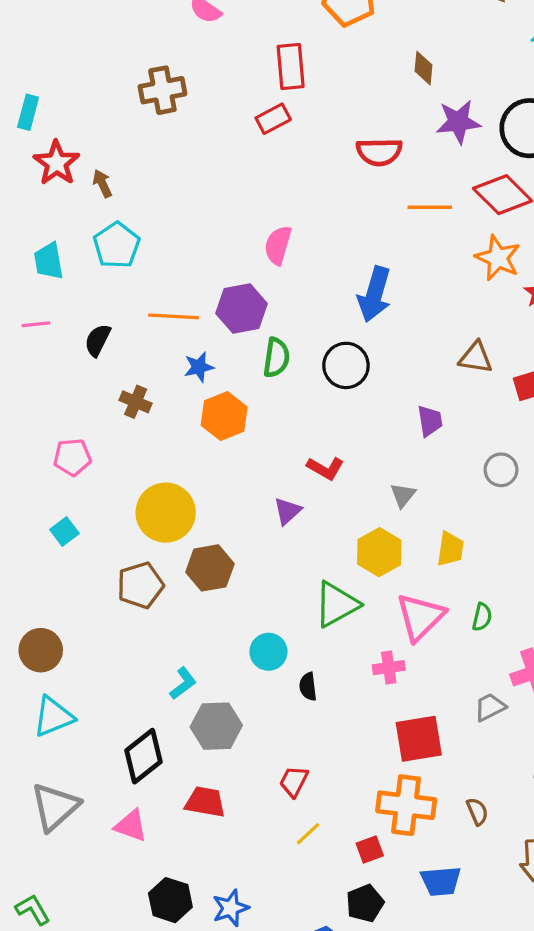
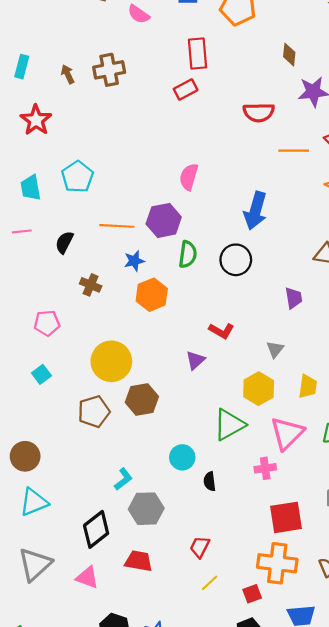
cyan rectangle: (28, 112) -> (22, 67), moved
brown arrow: (102, 184) -> (68, 74), moved

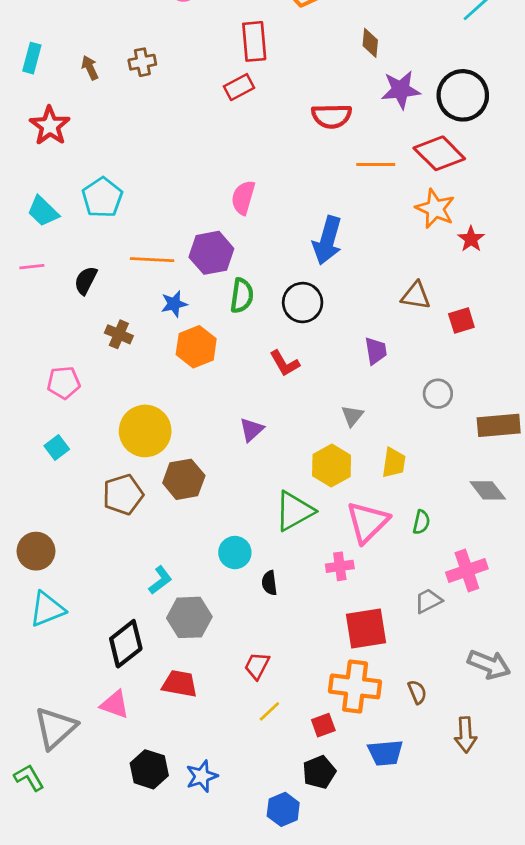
brown cross: (109, 70) -> (142, 62), size x0.7
cyan trapezoid: (31, 188) -> (43, 211), turned -36
red L-shape: (222, 331) -> (285, 363), moved, turned 30
gray triangle: (35, 564) -> (55, 728), moved

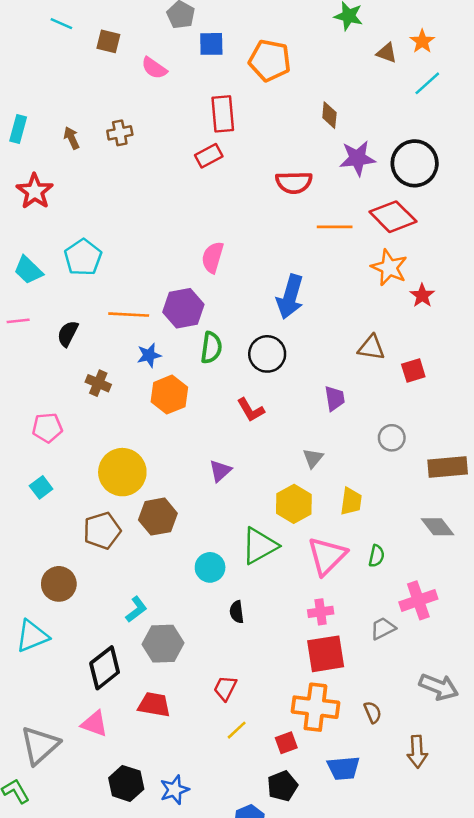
brown circle: (36, 551) -> (59, 584), moved
cyan circle: (235, 553) -> (210, 567), moved
pink cross: (340, 566) -> (321, 612), moved

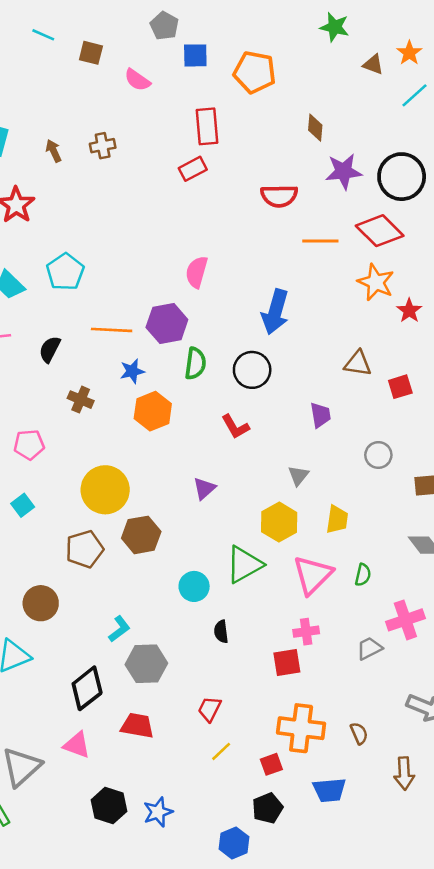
red square: (326, 654) -> (287, 662), moved, size x0.7

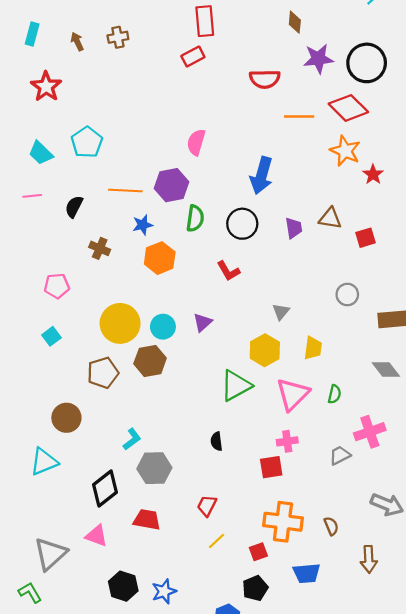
purple trapezoid: (320, 415) -> (294, 228), moved
cyan circle: (194, 586) -> (163, 327), moved

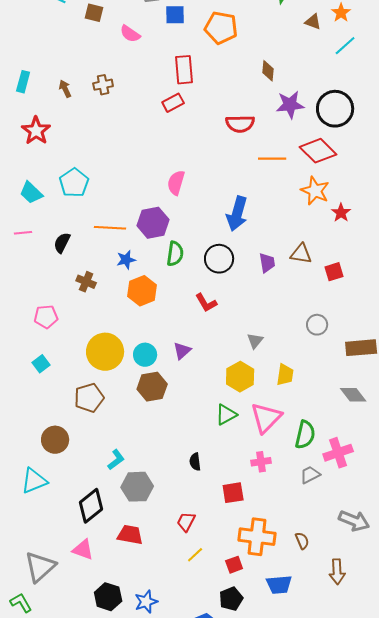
brown hexagon: (150, 361) -> (152, 387), moved
green triangle: (236, 386) -> (226, 415), moved, size x0.7
green semicircle: (334, 394) -> (305, 435), moved, size x1.6
red square: (271, 467) -> (233, 493), moved

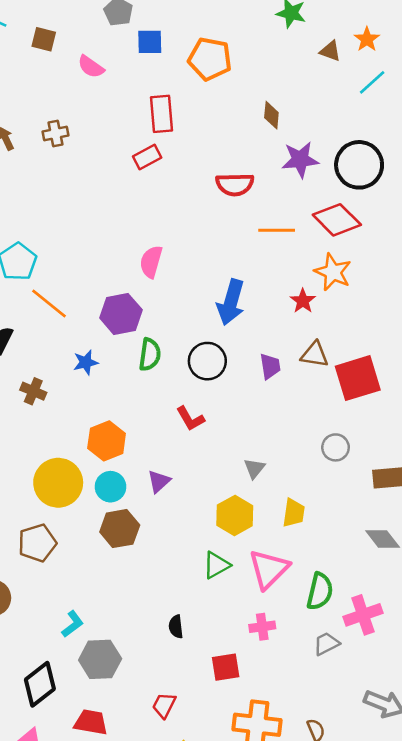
red star: (341, 213) -> (303, 301), moved
orange line: (110, 228) -> (49, 304), moved, turned 36
red square: (334, 272) -> (358, 378), size x1.8
orange hexagon: (142, 291) -> (107, 441), moved

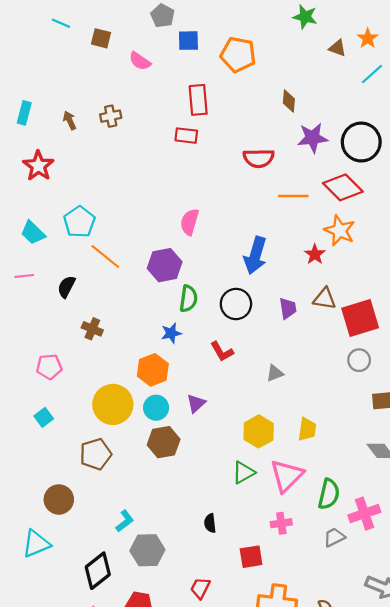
red rectangle: (147, 157) -> (186, 136), turned 35
blue star: (86, 362) -> (171, 333), moved
gray circle: (336, 447) -> (359, 360), moved
gray triangle: (254, 468) -> (275, 373), moved, turned 30

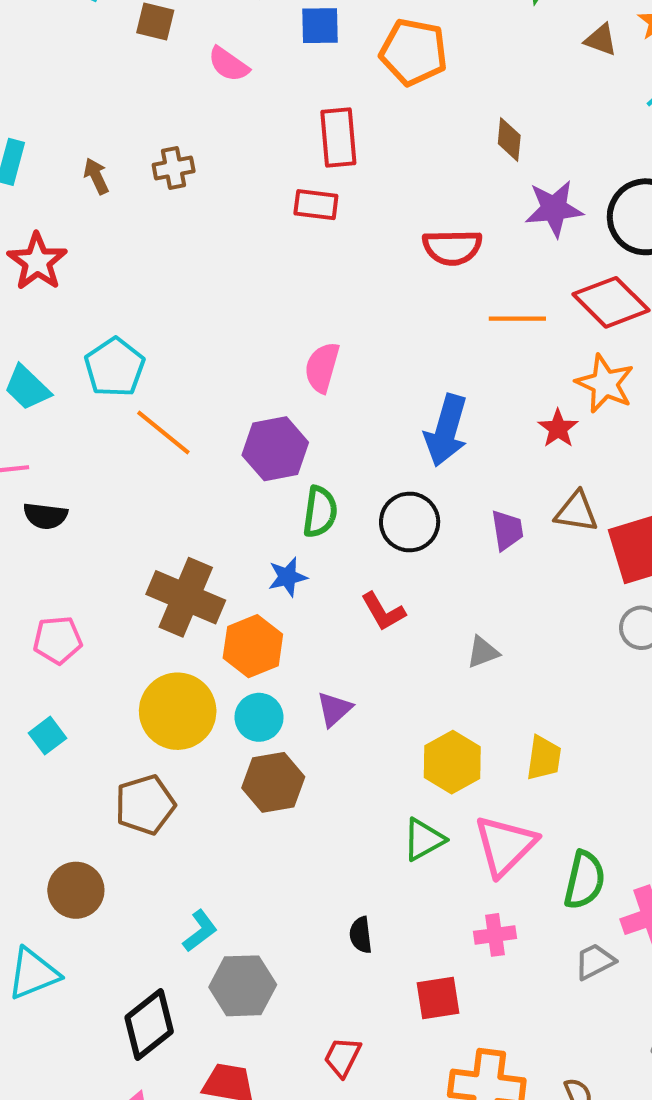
black semicircle: (66, 287) -> (45, 516), moved, turned -110
brown cross: (92, 329) -> (186, 597), moved, size x1.8

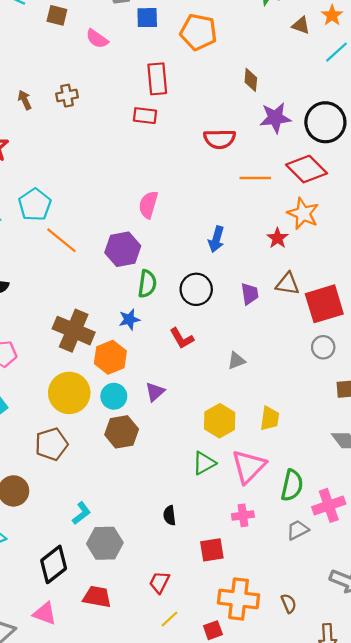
blue arrow: (446, 430) -> (216, 239), size x0.7

